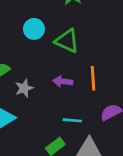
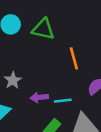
purple arrow: (63, 81) -> (39, 97), moved

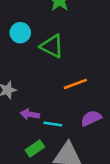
orange line: (74, 58) -> (75, 84), turned 70

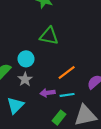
cyan circle: (20, 33) -> (26, 59), moved
orange line: (75, 84) -> (67, 73), moved

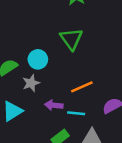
green triangle: (49, 36) -> (71, 39), turned 30

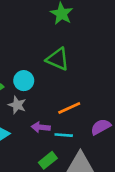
green triangle: (71, 39) -> (58, 59), turned -30
gray star: (31, 83) -> (17, 105), turned -30

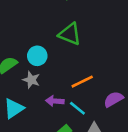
cyan line: (64, 135) -> (77, 108), turned 36

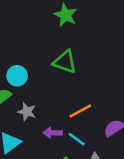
cyan circle: (37, 56) -> (17, 76), moved

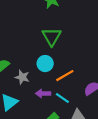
green triangle: (65, 62) -> (52, 37), turned 42
cyan circle: (17, 76) -> (45, 64), moved

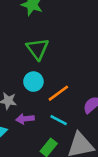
purple arrow: (43, 93) -> (25, 119), moved

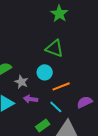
green triangle: (37, 49) -> (54, 48), turned -48

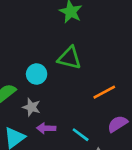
cyan circle: (45, 72) -> (37, 74), moved
orange line: (61, 86) -> (104, 92), moved

